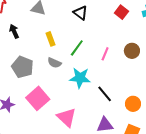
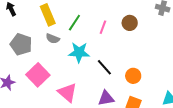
yellow rectangle: (50, 39) -> (48, 15), size x1.5

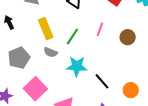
pink line: (103, 27) -> (100, 29), moved
gray pentagon: (21, 44) -> (19, 58), turned 30

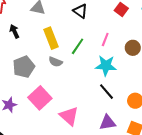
cyan star: (77, 66) -> (106, 66), moved

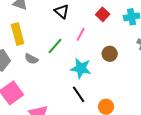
yellow rectangle: (51, 38) -> (18, 34), moved
pink line: (105, 40) -> (81, 34), moved

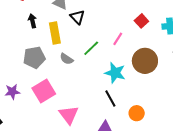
black triangle: (62, 11) -> (77, 17), moved
brown circle: (110, 54) -> (145, 61), size x1.6

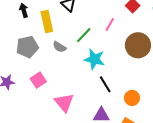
cyan star: (115, 73) -> (94, 59), moved
pink square: (44, 91) -> (38, 80), size x0.7

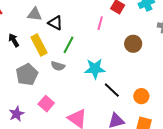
pink line: (110, 25) -> (100, 23), moved
green line: (84, 35) -> (68, 45), moved
brown circle: (138, 45) -> (133, 44), size x0.7

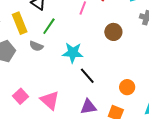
orange circle: (141, 96) -> (127, 87), moved
pink square: (46, 104) -> (20, 96), moved

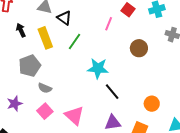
gray semicircle: (36, 46) -> (45, 88), moved

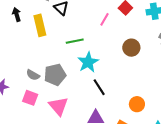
green line: (74, 41) -> (75, 41), moved, turned 36
gray pentagon: (30, 66) -> (55, 75), moved
cyan star: (98, 68) -> (88, 62), turned 30
pink square: (45, 111) -> (30, 98), turned -35

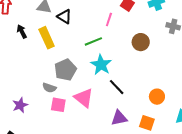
green line: (75, 41) -> (93, 41), moved
gray pentagon: (55, 75) -> (65, 70), moved
pink square: (30, 98) -> (58, 105), moved
pink triangle: (59, 106) -> (84, 98), moved

